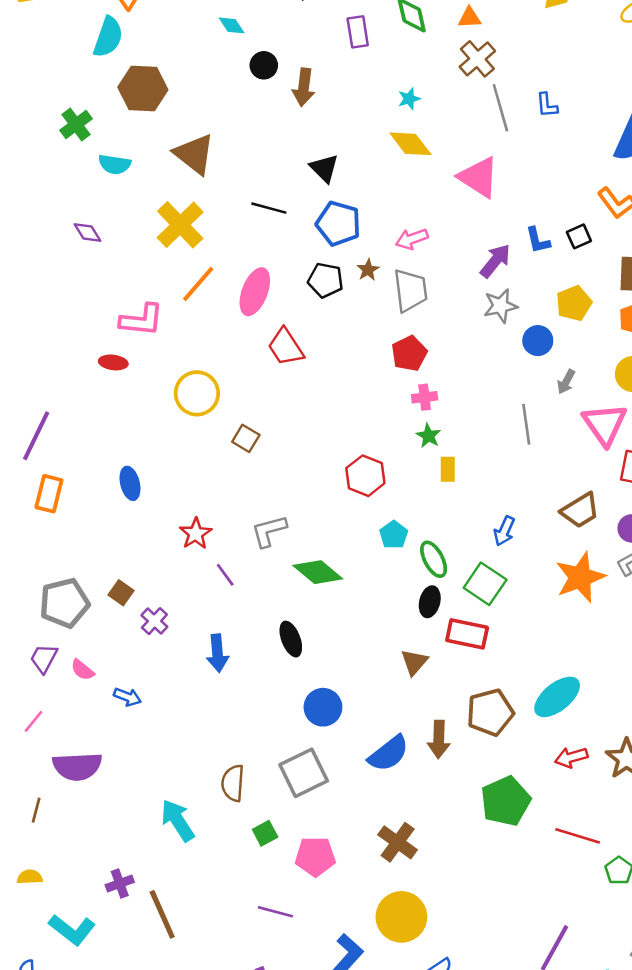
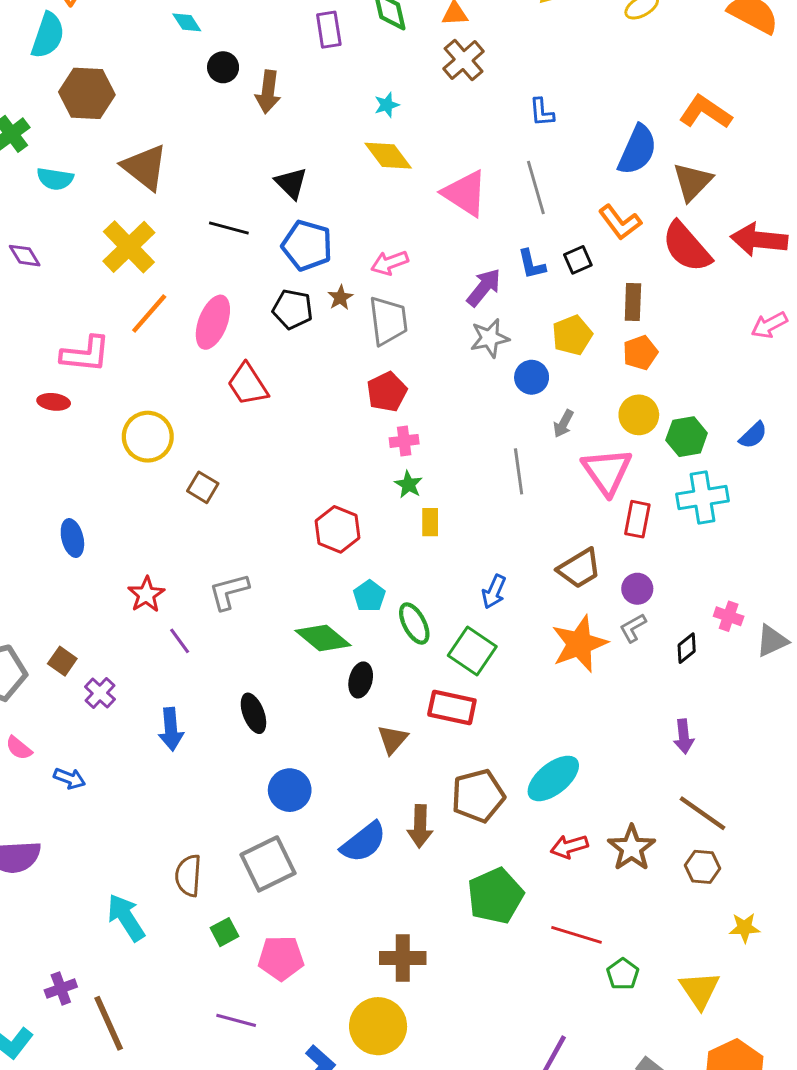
gray line: (500, 108) -> (536, 187), moved
green diamond: (318, 572) -> (323, 638), moved
black ellipse: (430, 602) -> (361, 680), moved
brown cross: (398, 842) -> (403, 958), moved, turned -36

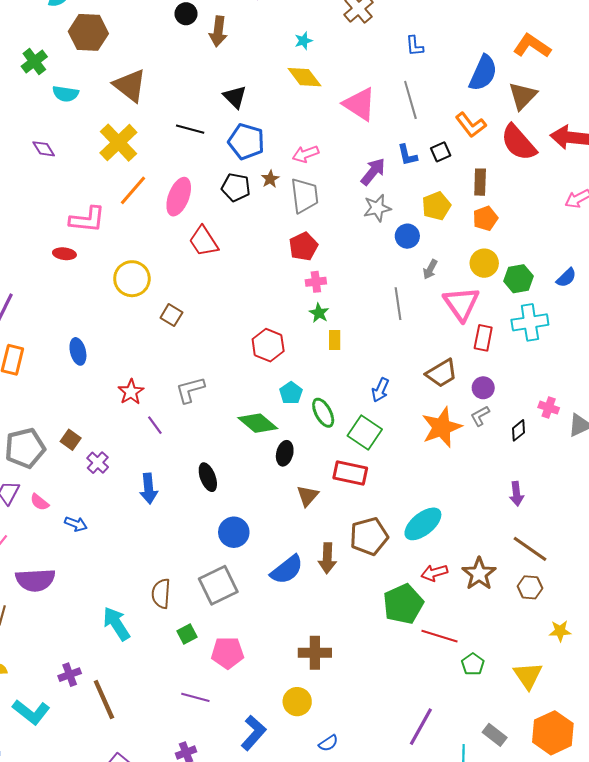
green pentagon: (495, 896) -> (403, 604), moved
yellow circle: (378, 1026) -> (297, 702), size x0.7

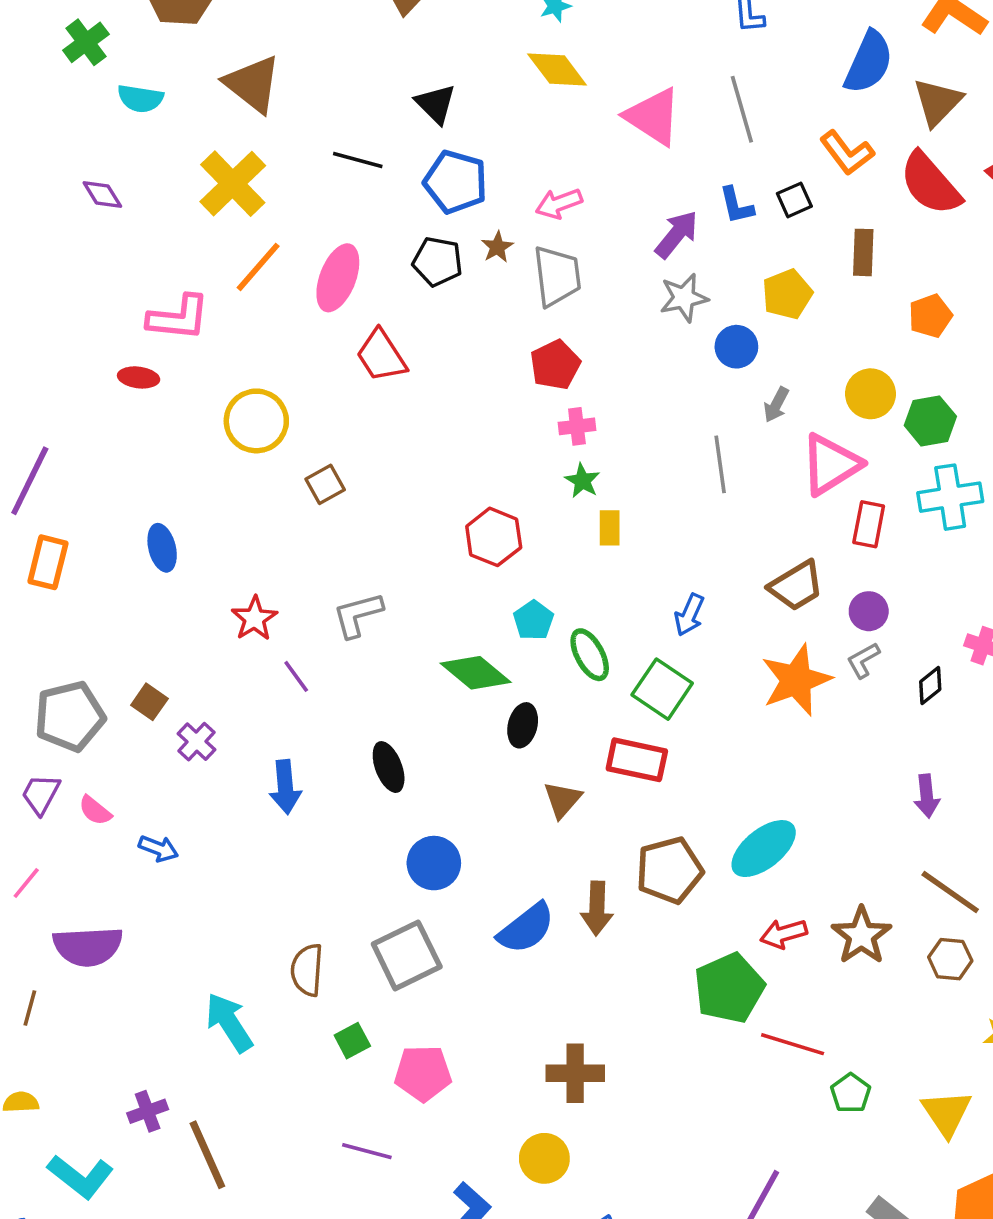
orange pentagon: (485, 218) -> (930, 316), moved
pink triangle: (461, 304) -> (831, 464), turned 33
brown square: (171, 315) -> (325, 484), turned 30

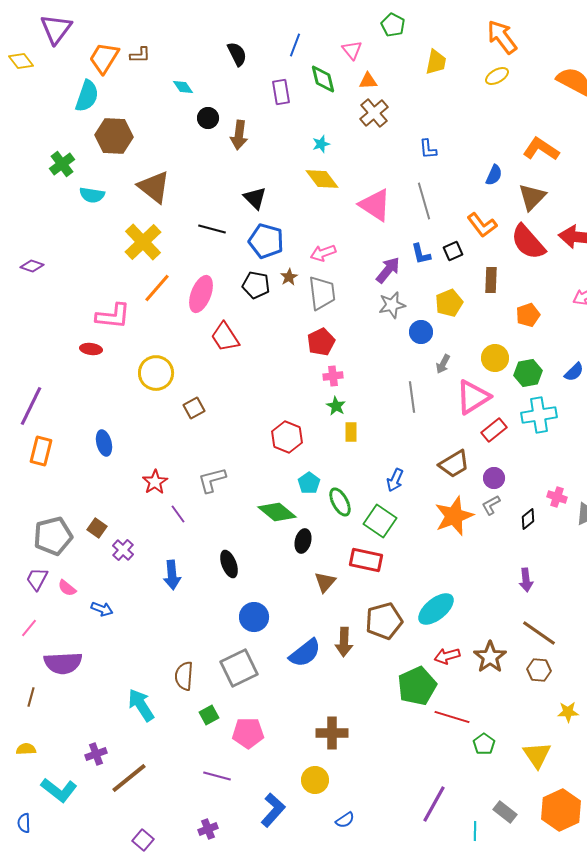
blue semicircle: (869, 62) -> (494, 175), size x0.6
purple diamond: (102, 194) -> (32, 266), moved, turned -40
red rectangle: (869, 524) -> (494, 430), turned 40
brown line: (207, 1155) -> (129, 778), turned 75

